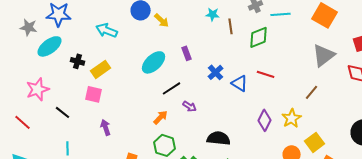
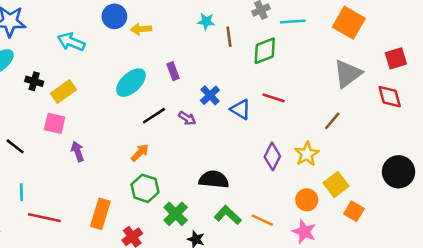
yellow arrow: (162, 20) -> (141, 29), turned 133
purple arrow: (190, 106) -> (187, 118), moved
purple arrow: (106, 127) -> (77, 151), moved

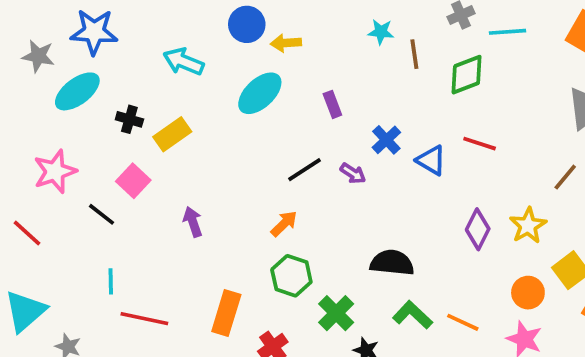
cyan ellipse: (131, 83) -> (260, 93), moved
pink square: (55, 123) -> (133, 181), moved, turned 30

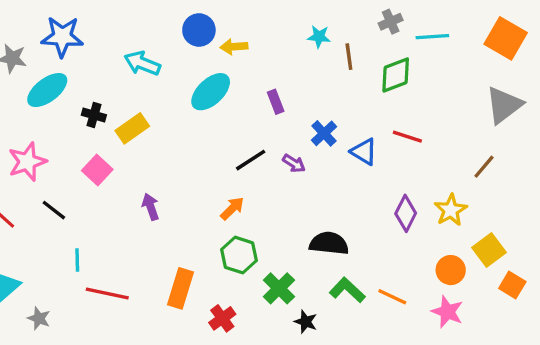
black line: (102, 214) -> (54, 210), moved

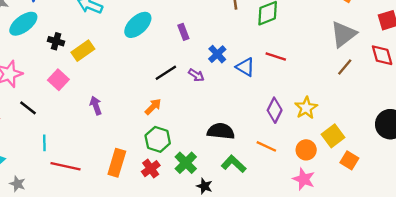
brown line: (484, 167) -> (345, 67), moved
orange line: (392, 297) -> (266, 146), moved
red cross: (222, 318) -> (151, 169), moved

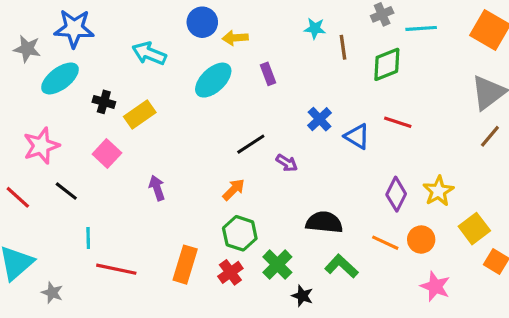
purple rectangle: (183, 32) -> (268, 74), moved
purple arrow: (196, 75) -> (287, 163), moved
orange circle: (306, 150) -> (421, 240), moved

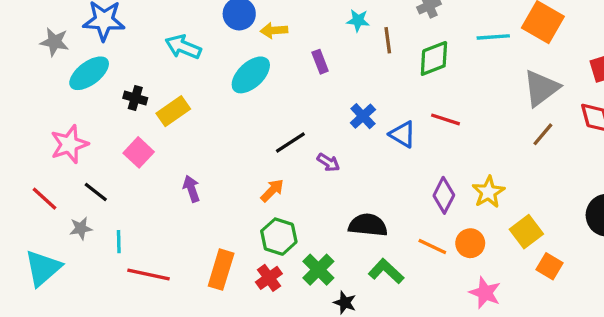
cyan line: (421, 28) -> (493, 37), moved
purple rectangle: (268, 74) -> (320, 62), moved
gray star: (52, 293) -> (81, 228), moved, turned -30

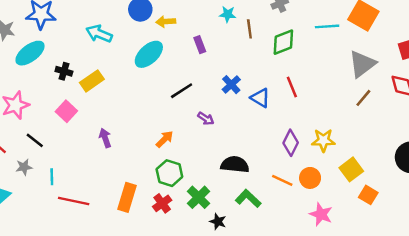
red line: (445, 119) -> (292, 87), turned 50
black line: (290, 143) -> (182, 91), moved
yellow star: (488, 192) -> (323, 140), turned 30

